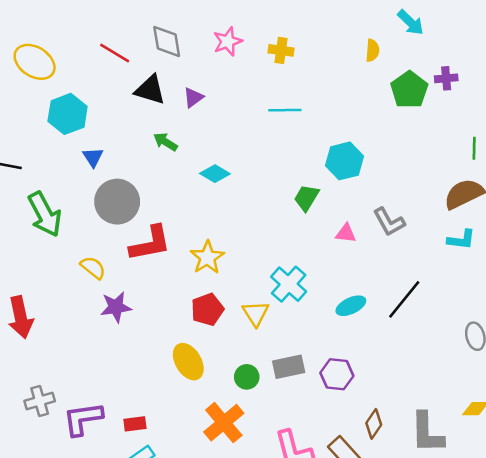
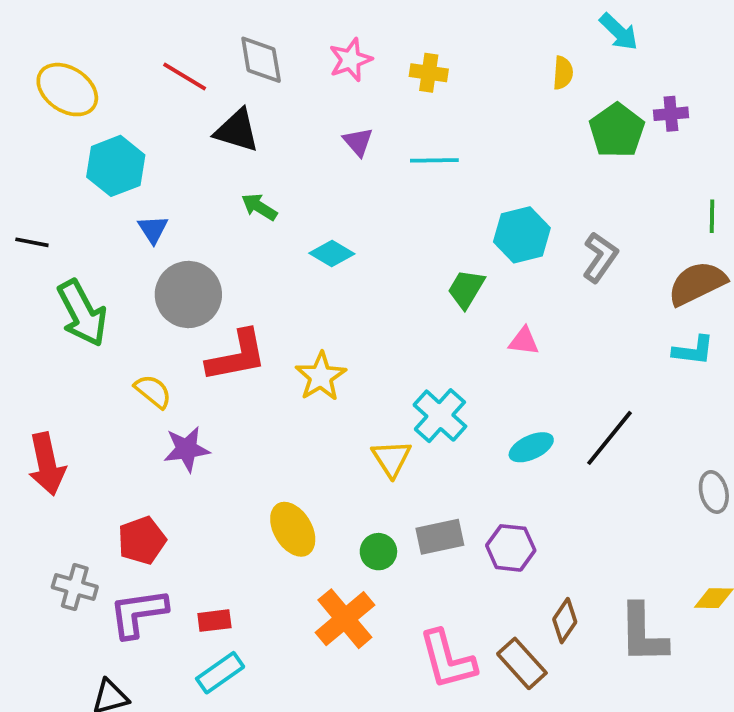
purple triangle: (193, 97) -> (358, 142), moved, turned -35
gray L-shape: (389, 222) -> (600, 257), moved, turned -116
red pentagon: (207, 310) -> (142, 540), moved
gray cross: (40, 401) -> (75, 587), turned 32

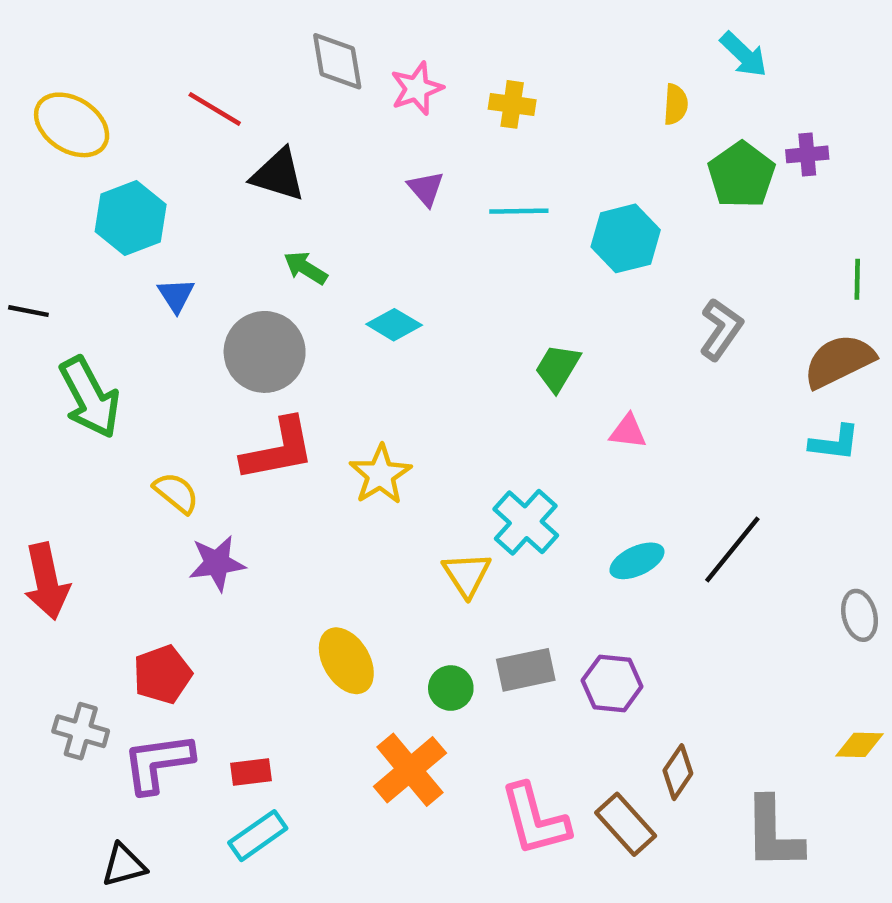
gray diamond: (261, 60) -> (337, 61), moved
cyan hexagon: (522, 235) -> (626, 238), moved
gray circle: (188, 294) -> (265, 352), moved
gray L-shape: (643, 634) -> (773, 833), moved

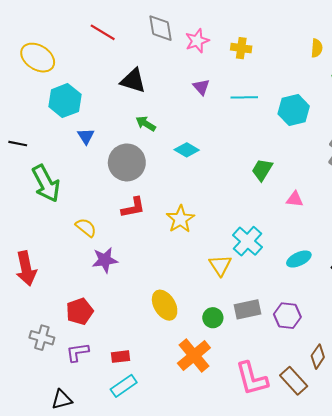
red line: (215, 109) -> (103, 32), moved
red L-shape: (278, 450) -> (133, 208), size x0.7
purple L-shape: (158, 763) -> (78, 352), size x0.7

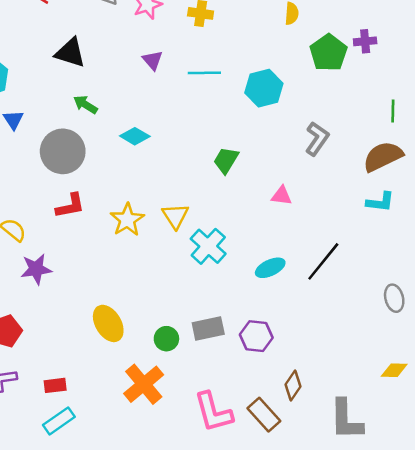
pink triangle: (295, 199) -> (282, 196), moved
yellow triangle: (220, 265) -> (175, 216), moved

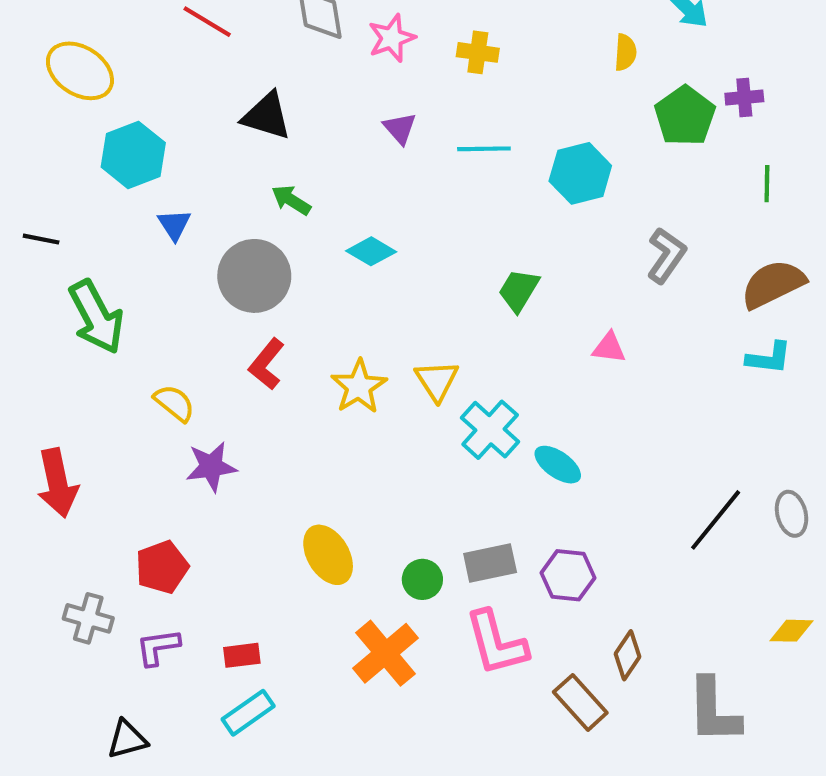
green line: (393, 111) -> (767, 184), moved
red L-shape: (70, 206) -> (267, 364), turned 140
black line: (323, 261) -> (716, 520), moved
cyan ellipse: (270, 268) -> (558, 465), moved, turned 60
pink L-shape: (213, 412) -> (496, 643), moved

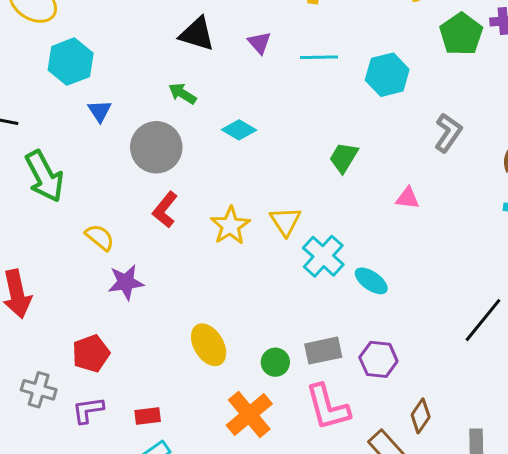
black triangle: (267, 116) -> (197, 34), moved

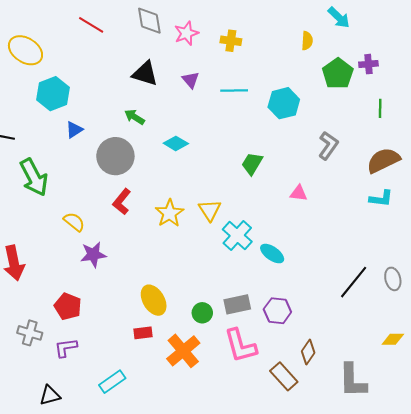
blue triangle: (100, 111) -> (74, 130), turned 30
red pentagon: (91, 353) -> (68, 306), turned -30
red rectangle: (148, 416) -> (143, 333), moved

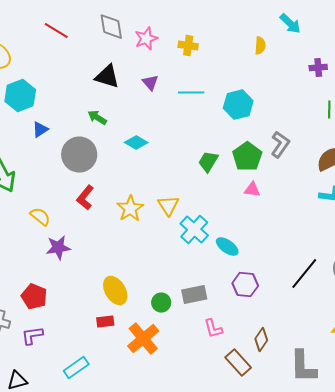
green pentagon: (338, 74) -> (247, 157), moved
purple hexagon: (277, 311) -> (245, 285), moved
pink L-shape: (240, 346) -> (213, 329), moved, size x0.6

